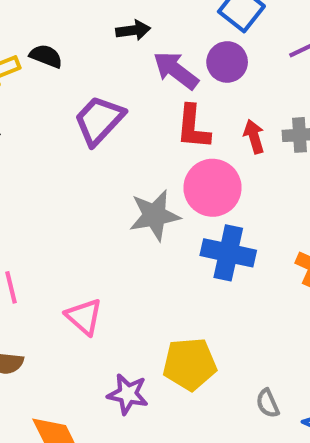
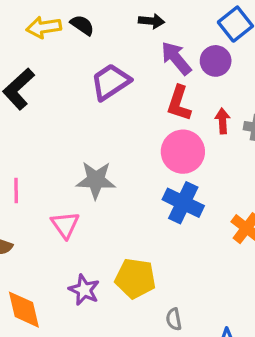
gray star: (155, 215) -> (96, 180), moved
gray semicircle: (268, 403) -> (174, 319), moved

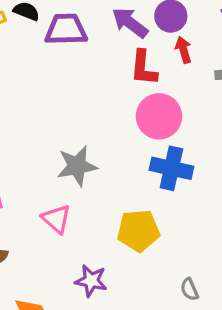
purple trapezoid: (110, 82) -> (66, 29), moved, turned 45
red arrow: (223, 121) -> (183, 50), moved
yellow pentagon: (135, 278) -> (138, 231), moved

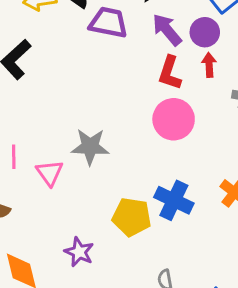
blue cross: (171, 168) -> (174, 200), moved
pink triangle: (56, 219) -> (50, 173), moved

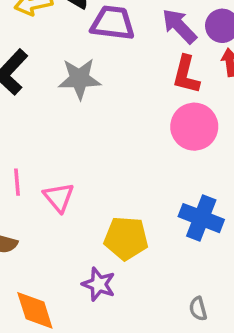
gray star: (90, 147) -> (79, 79), moved
yellow pentagon: (132, 217) -> (126, 238), moved

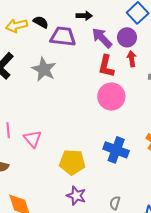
gray star: (79, 79) -> (44, 69), turned 30
purple star: (99, 284) -> (76, 196), moved
gray semicircle: (198, 309) -> (115, 203), turned 32

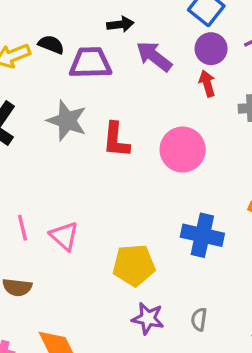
purple circle: (127, 37) -> (211, 49), moved
red L-shape: (106, 66) -> (116, 140), moved
gray semicircle: (115, 203) -> (199, 319), moved

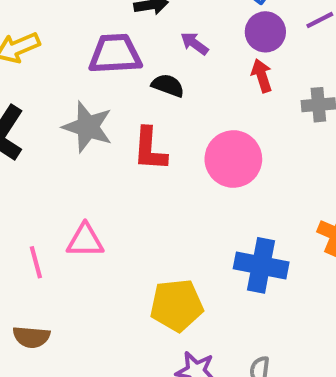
black semicircle: (51, 45) -> (168, 85), moved
purple arrow: (154, 56) -> (194, 43), size x0.6
pink triangle: (64, 236) -> (85, 241), moved, turned -40

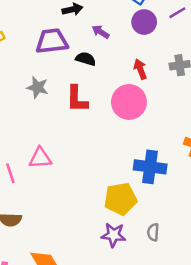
red arrow: (262, 76) -> (140, 69), moved
gray star: (88, 127) -> (37, 87), size x0.7
yellow pentagon: (177, 305) -> (120, 199), moved

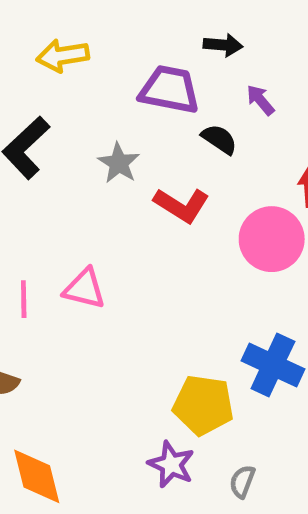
red L-shape: (77, 99) -> (182, 205), turned -76

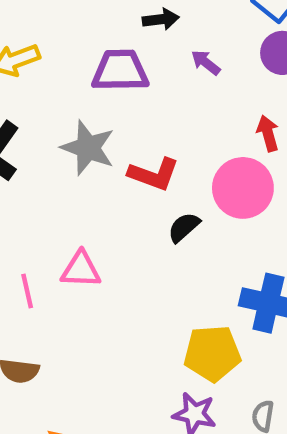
black semicircle: (219, 139) -> (184, 227), moved, turned -64
gray star: (119, 163) -> (88, 148), size x1.4

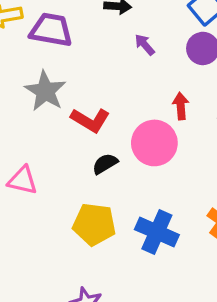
purple trapezoid: (120, 71) -> (51, 30), moved
yellow pentagon: (212, 353) -> (94, 224), moved

